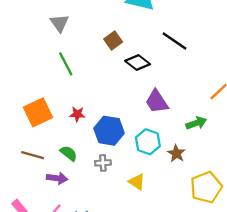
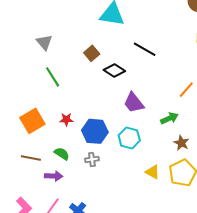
brown star: (176, 153) -> (181, 143), moved
yellow triangle: (137, 182) -> (153, 172), moved

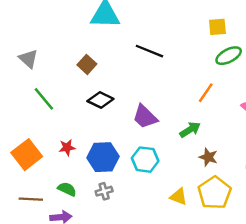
black diamond: (114, 70) -> (100, 100), moved

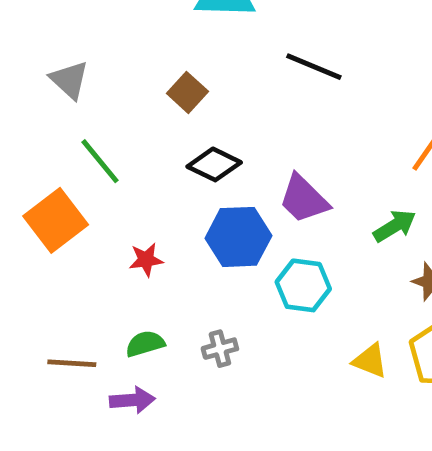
orange square: (27, 155) -> (56, 220), moved
blue hexagon: (103, 157) -> (238, 237), moved
green semicircle: (67, 189) -> (145, 344), turned -42

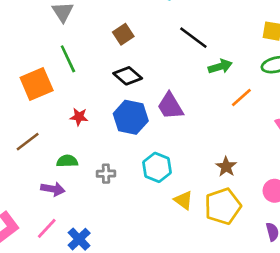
green arrow: (395, 226) -> (220, 66), moved
cyan hexagon: (303, 285) -> (157, 167), moved
brown line: (72, 363) -> (28, 142), moved, turned -55

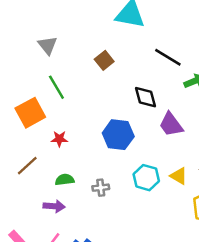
black diamond: (128, 76) -> (145, 97), moved, turned 40
purple trapezoid: (170, 106) -> (171, 124), moved
red star: (79, 117) -> (59, 139), moved
yellow triangle: (183, 200) -> (179, 176), moved

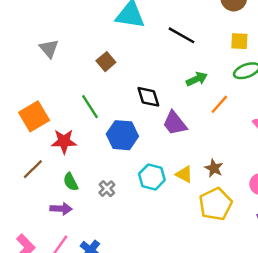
black line: (168, 57) -> (181, 35), moved
green line: (56, 87) -> (90, 107), moved
red star: (59, 139) -> (64, 141), size x1.5
green semicircle: (65, 180) -> (71, 182), turned -108
gray cross: (101, 188) -> (107, 189), turned -35

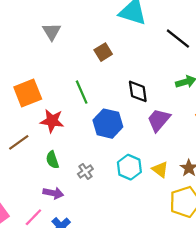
purple trapezoid: (175, 123) -> (159, 120), turned 70
purple arrow: (61, 209) -> (53, 193), moved

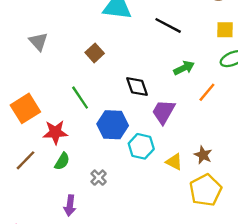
green semicircle: (52, 160) -> (62, 161), moved, turned -120
cyan hexagon: (129, 167) -> (141, 146), moved
purple arrow: (53, 193) -> (70, 206), turned 96

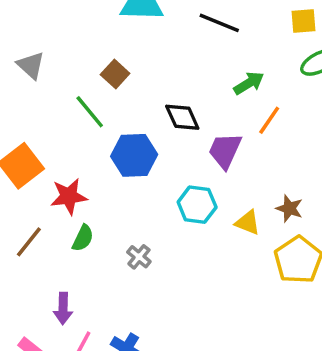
orange line: (207, 92) -> (269, 120), moved
green line: (80, 98) -> (90, 112), moved
blue hexagon: (113, 125) -> (134, 155), moved
purple arrow: (70, 206) -> (63, 308), moved

